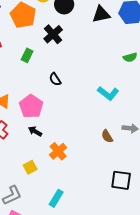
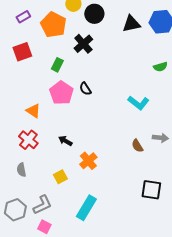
pink pentagon: (31, 106) -> (61, 93), moved
cyan rectangle: (56, 198) -> (86, 208), size x1.4

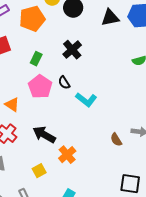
orange pentagon: (53, 25) -> (32, 19), turned 30
black cross: (83, 44) -> (72, 50), moved
cyan L-shape: (138, 103) -> (86, 100), moved
black arrow: (65, 141) -> (44, 135), size x1.6

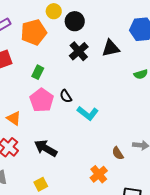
black triangle: (110, 18) -> (111, 48), moved
black cross: (72, 50) -> (79, 51), moved
orange cross: (67, 155) -> (99, 174), moved

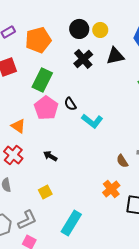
yellow circle: (54, 11) -> (100, 30), moved
green rectangle: (38, 72) -> (42, 80), size x1.6
black arrow: (46, 148) -> (50, 156), size x0.6
orange cross: (99, 174) -> (111, 189), moved

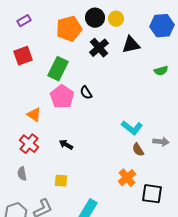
orange pentagon: (38, 40) -> (69, 29), moved
cyan L-shape: (92, 121) -> (132, 128), moved
yellow square: (45, 192) -> (61, 181), turned 32

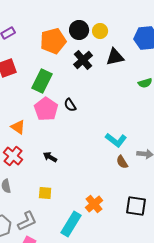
orange cross: (127, 178) -> (94, 204), moved

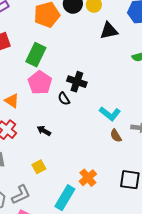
black cross: (83, 60) -> (77, 82), moved, turned -30
black semicircle: (70, 105) -> (64, 99), moved
yellow square: (45, 193) -> (39, 167), turned -32

